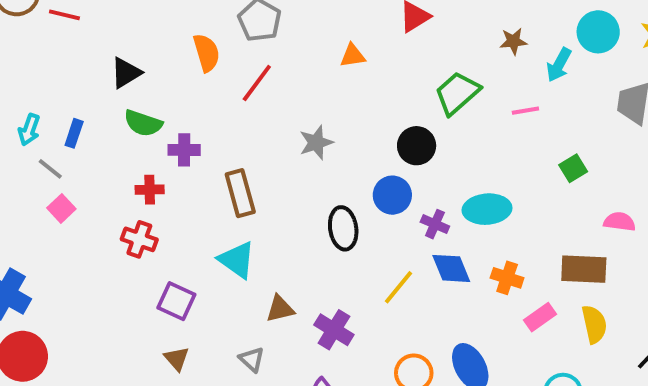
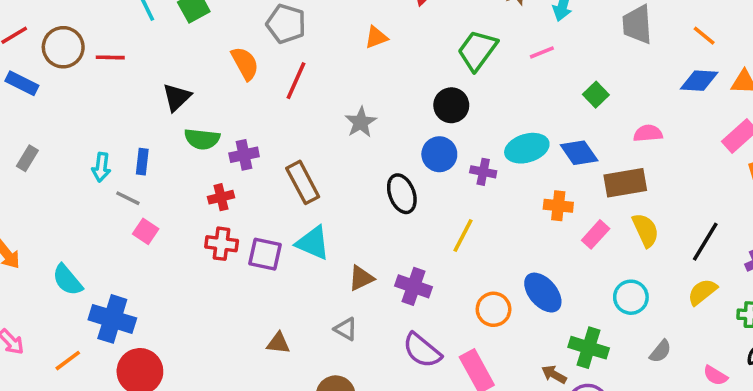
blue diamond: (451, 268) -> (579, 153), moved
purple square: (176, 301) -> (265, 254), moved
brown triangle: (177, 359) -> (278, 343), turned -30

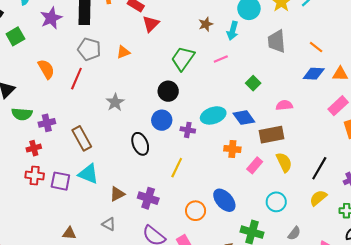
gray pentagon: (286, 24) -> (89, 49), moved

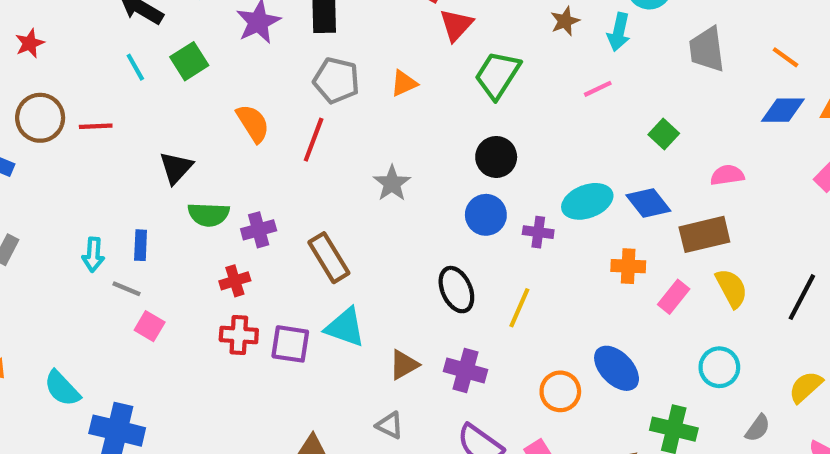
green trapezoid: (183, 58) -> (497, 75), moved
black ellipse: (140, 144) -> (456, 290), moved
yellow semicircle: (318, 198) -> (806, 387), moved

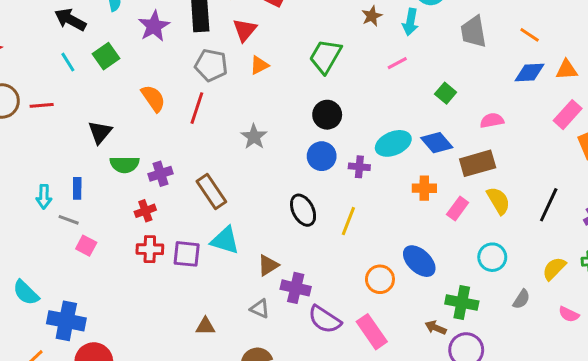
red triangle: (456, 25) -> (245, 30), moved
purple cross: (466, 370) -> (296, 288), moved

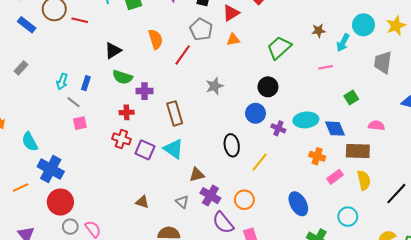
pink square: (86, 246) -> (80, 123), turned 32
orange circle: (380, 279) -> (244, 200), moved

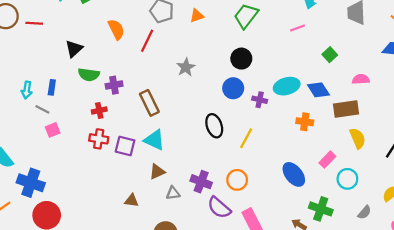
brown triangle: (197, 175) -> (157, 172), moved
pink rectangle: (335, 177) -> (327, 160), moved
gray triangle: (182, 202) -> (173, 193), turned -40

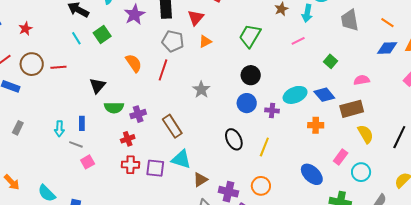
brown triangle: (157, 172) -> (200, 180), moved

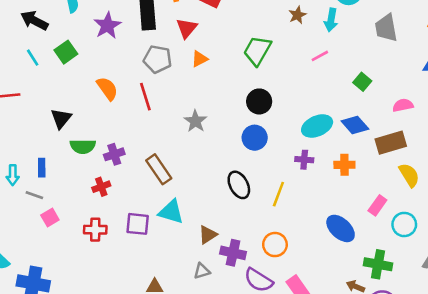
red line: (163, 70) -> (145, 97), turned -35
purple cross: (272, 110) -> (304, 160), moved
red cross: (130, 165) -> (95, 230), moved
brown triangle: (200, 180) -> (208, 235), moved

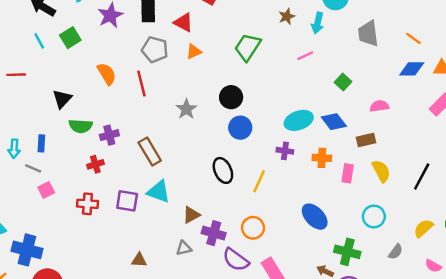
red triangle: (187, 28) -> (183, 22), turned -45
black circle: (259, 101) -> (231, 97), moved
brown rectangle: (391, 143) -> (366, 140), size x0.7
pink rectangle: (377, 205) -> (348, 173), moved, turned -30

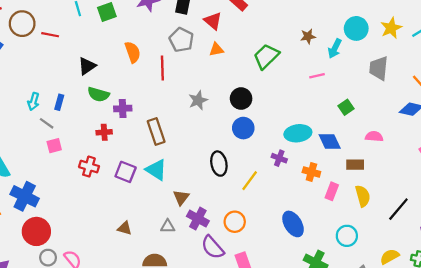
brown triangle: (191, 215) -> (181, 198), turned -36

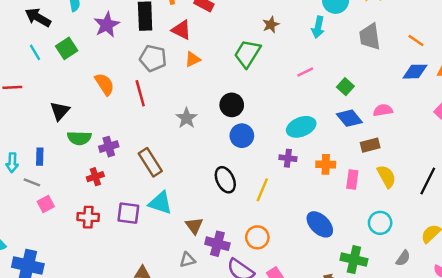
brown star: (308, 36) -> (271, 25), moved
pink line: (317, 76) -> (305, 72), moved
blue diamond: (330, 141) -> (349, 118), moved

